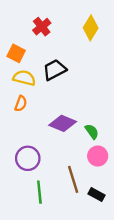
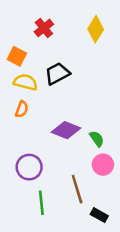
black rectangle: (97, 194) -> (99, 215), moved

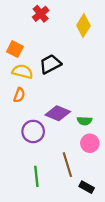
red cross: (44, 28) -> (41, 14), moved
green semicircle: (97, 139) -> (84, 121), turned 128
purple circle: (29, 167) -> (33, 131), moved

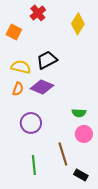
orange square: (15, 49) -> (14, 32), moved
purple diamond: (58, 113) -> (42, 87), moved

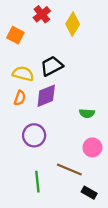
yellow diamond: (78, 24) -> (73, 24), moved
purple diamond: (42, 87) -> (46, 96), turned -45
green semicircle: (79, 113) -> (87, 113), moved
brown line: (63, 154) -> (69, 169), turned -50

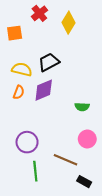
orange square: (15, 35) -> (15, 33), turned -35
purple circle: (34, 135) -> (27, 142), moved

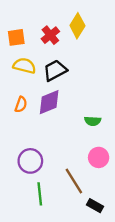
red cross: (39, 13) -> (50, 35), moved
yellow semicircle: (22, 69) -> (24, 66), moved
brown line: (65, 160) -> (74, 181), turned 35

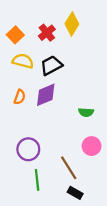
orange square: (16, 37) -> (15, 35), turned -35
black rectangle: (95, 206) -> (75, 193), moved

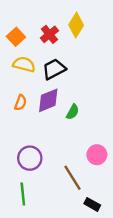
green semicircle: (86, 112) -> (73, 112), moved, turned -64
green line: (37, 180) -> (23, 194), moved
black rectangle: (75, 193) -> (92, 204), moved

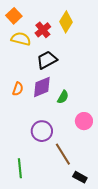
orange square: (16, 37) -> (14, 16), moved
yellow semicircle: (24, 64) -> (21, 39), moved
pink circle: (97, 155) -> (84, 121), moved
purple circle: (30, 158) -> (42, 131), moved

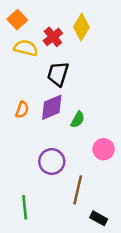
black trapezoid: (47, 60) -> (58, 74), turned -45
brown line: (63, 154) -> (78, 190), turned 45

